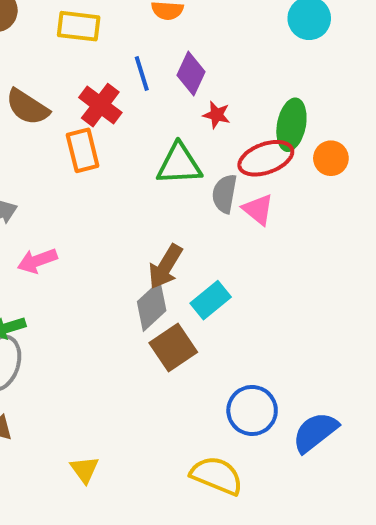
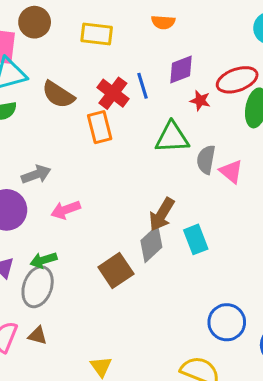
blue line: (142, 73) -> (142, 86), moved
purple diamond: (191, 73) -> (181, 69), turned 44
red ellipse: (266, 158) -> (237, 80), moved
cyan rectangle: (211, 300) -> (196, 239), turned -72
brown square: (173, 347) -> (116, 271), moved

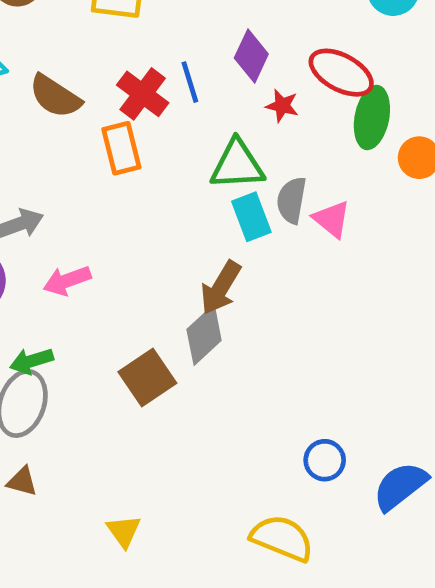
purple diamond: (181, 69) -> (251, 56), turned -44
red ellipse: (237, 80) -> (341, 73), turned 48
cyan rectangle: (196, 239) -> (251, 217), moved
blue circle: (227, 322) -> (325, 460), size x0.7

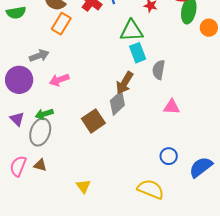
orange rectangle: (121, 148) -> (61, 24), moved, turned 45
gray semicircle: (292, 200) -> (159, 70), moved
pink triangle: (332, 219) -> (172, 107), moved, turned -36

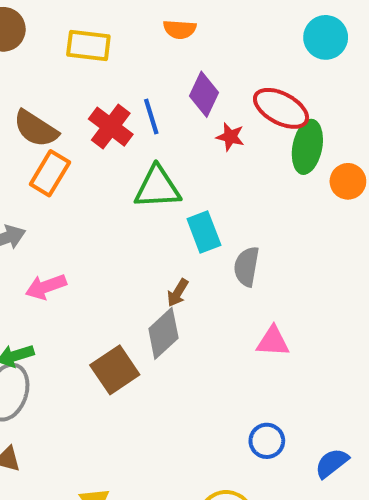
green triangle: (132, 31) -> (157, 187), moved
brown arrow: (125, 83) -> (178, 293), size x0.6
blue semicircle: (201, 167) -> (332, 463), size x0.7

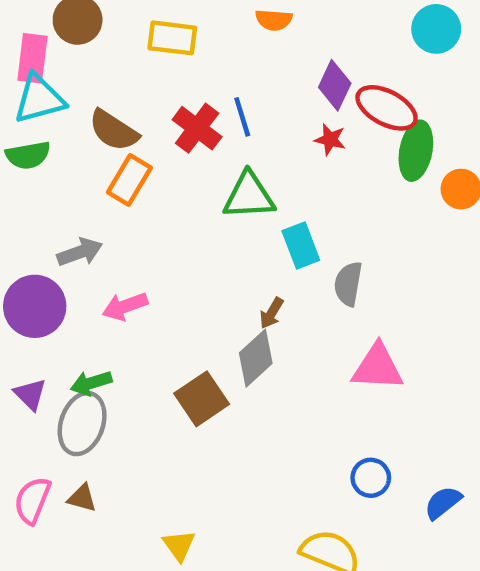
purple diamond: (204, 94) -> (335, 85), moved
pink triangle: (273, 341) -> (378, 367), size x1.4

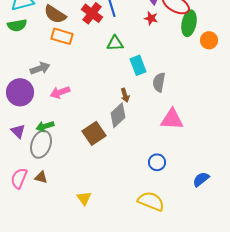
orange rectangle: (129, 180) -> (62, 36), turned 75
green triangle: (249, 196) -> (115, 43), size x0.7
brown arrow: (272, 313) -> (125, 95), turned -48
blue circle: (371, 478) -> (157, 162), moved

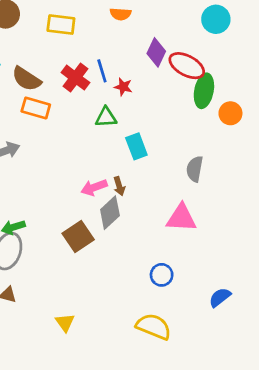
red star: (151, 18) -> (123, 87), moved
gray semicircle: (159, 82) -> (195, 169), moved
pink arrow: (60, 92) -> (94, 187), moved

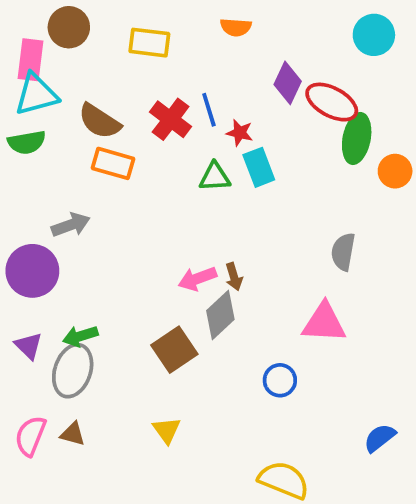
cyan rectangle: (136, 146) -> (259, 167), moved
blue circle: (162, 275) -> (280, 380), moved
yellow triangle: (65, 323) -> (167, 430), moved

